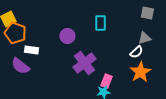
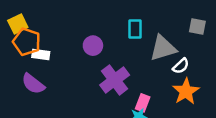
gray square: (147, 13) -> (197, 26), moved
gray triangle: (144, 38) -> (163, 48), moved, size x1.6
white rectangle: (31, 50) -> (41, 54), moved

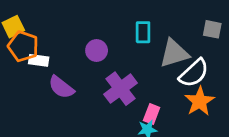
white semicircle: (181, 66) -> (194, 73), size x1.6
purple semicircle: (33, 84) -> (61, 87), moved

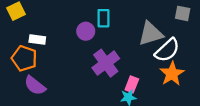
cyan rectangle: (143, 32) -> (103, 18), moved
orange pentagon: (23, 46) -> (24, 58), moved
purple semicircle: (61, 87) -> (35, 86), moved

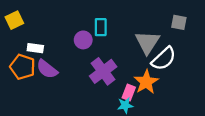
gray triangle: (151, 34) -> (147, 42), turned -40
orange star: (172, 74) -> (146, 82), moved
purple semicircle: (35, 86) -> (47, 69), moved

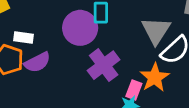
purple circle: (83, 40) -> (80, 28), size x1.6
purple semicircle: (47, 69) -> (37, 62), turned -65

